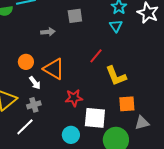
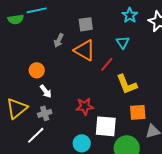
cyan triangle: (116, 26) -> (123, 42), moved
gray arrow: (48, 32) -> (59, 40), turned 120
orange triangle: (54, 69) -> (85, 50), moved

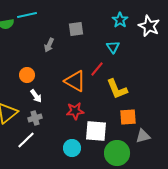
orange triangle: (85, 50) -> (75, 81), moved

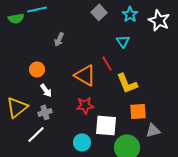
gray square: (76, 29) -> (99, 12), moved, turned -35
red line: (97, 69) -> (107, 63), turned -70

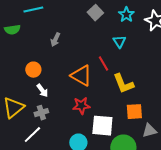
green semicircle: (16, 18) -> (12, 30), moved

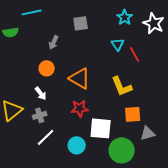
gray square: (95, 13) -> (81, 23), moved, turned 35
red line: (103, 64) -> (135, 54), moved
orange circle: (33, 70) -> (47, 68), moved
white line: (32, 135) -> (46, 137), moved

